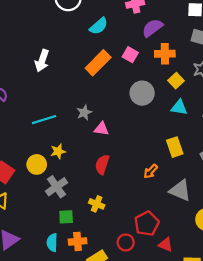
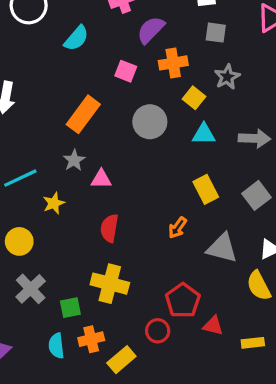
orange rectangle: (98, 63) -> (83, 114), moved
yellow star: (58, 151) -> (54, 203), moved
gray cross: (56, 187) -> (31, 289), moved
yellow cross: (97, 204) -> (110, 284), size x1.6

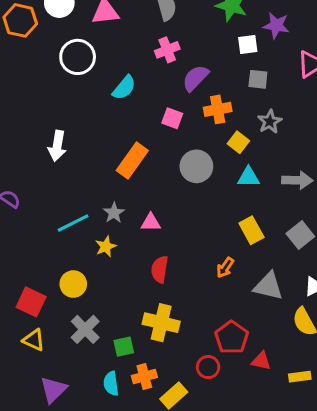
gray star: (74, 160) -> (114, 213), moved

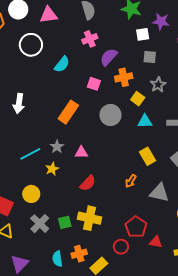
red semicircle: (160, 269) -> (88, 183), turned -144
green square: (124, 347) -> (65, 222), moved

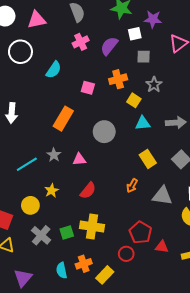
purple semicircle: (109, 57) -> (109, 46), moved
gray circle: (110, 115) -> (104, 132), moved
yellow star: (52, 169) -> (52, 191), moved

